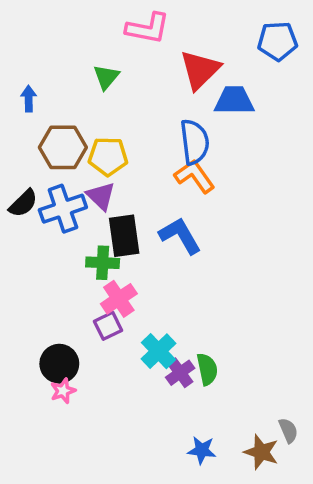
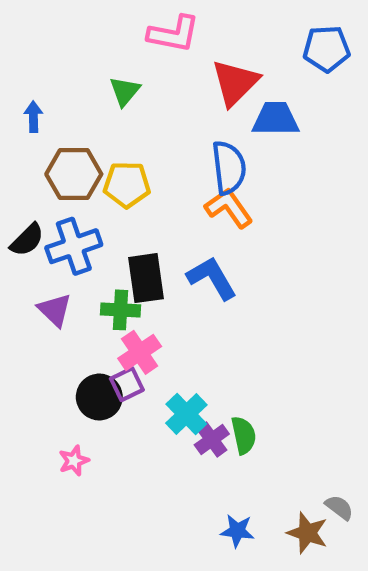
purple triangle: (101, 196) -> (55, 310), moved
black circle: (59, 364) -> (99, 397), moved
gray semicircle: (288, 430) -> (339, 507), turned -30

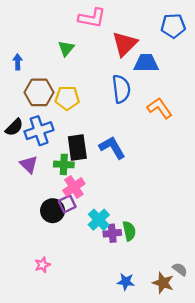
orange L-shape: (229, 208) -> (160, 108), moved
purple cross: (212, 439) -> (112, 233), turned 30
pink star: (74, 461) -> (42, 265), moved

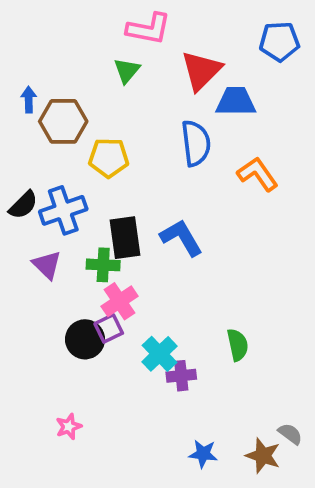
green triangle: (66, 48) -> (127, 71), moved
brown hexagon: (39, 92) -> (63, 121), moved
green semicircle: (129, 231) -> (238, 345), moved

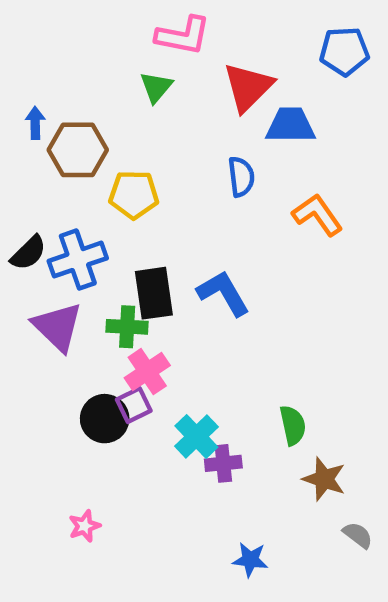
blue semicircle: (196, 143) -> (241, 177), size x0.7
purple triangle: (47, 265) -> (58, 327), size x1.4
brown star: (263, 456) -> (324, 479), moved

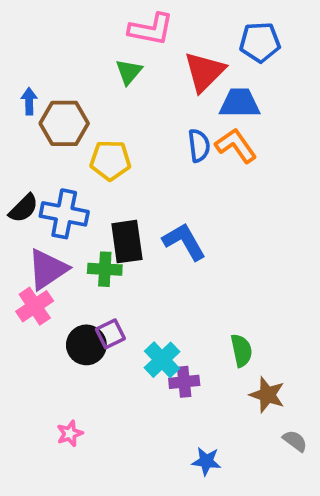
blue pentagon: (344, 51) -> (260, 42), moved
orange L-shape: (317, 215) -> (236, 146), moved
blue cross: (78, 260) -> (64, 214), turned 30
purple triangle: (58, 327) -> (48, 269), turned 42
pink cross: (147, 372) -> (35, 306), moved

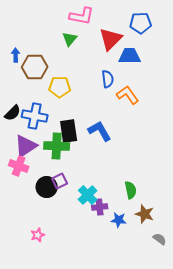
orange L-shape: (236, 146) -> (128, 95), moved
green cross: (105, 269) -> (57, 146), size x1.4
pink cross: (35, 306) -> (19, 166), turned -36
blue star: (206, 461) -> (119, 220), moved

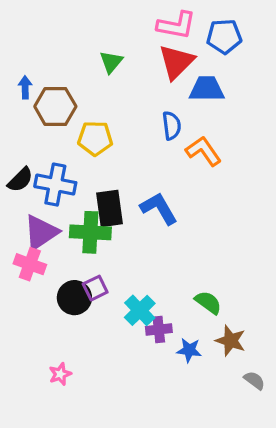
pink L-shape: (82, 16) -> (176, 25), moved
green semicircle: (131, 190) -> (208, 302), turned -42

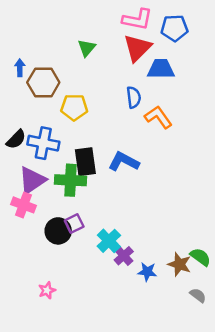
blue L-shape: (159, 208) -> (124, 162), turned -32
green semicircle: (208, 302) -> (200, 257), moved
purple cross: (159, 329) -> (124, 256), turned -36

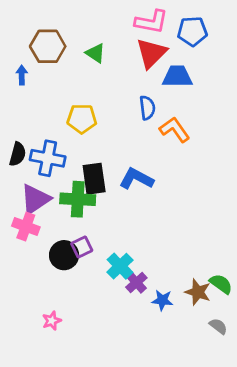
green triangle: (87, 48) -> (95, 53), turned -36
brown hexagon: (43, 82) -> (48, 46), moved
black semicircle: (16, 139) -> (18, 154), turned -30

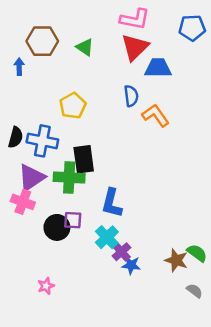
blue pentagon: (192, 31) -> (192, 28), moved
yellow pentagon: (82, 119) -> (73, 106), turned -30
blue L-shape: (136, 179) -> (112, 203), moved, turned -104
purple square: (82, 247) -> (73, 220), turned 30
blue star: (162, 300) -> (131, 265), moved

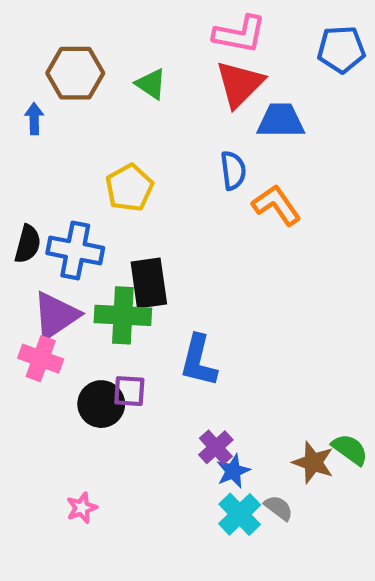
cyan cross: (107, 237) -> (240, 514), moved
blue star: (131, 265) -> (233, 471), turned -30
gray semicircle: (194, 291) -> (279, 508), moved

